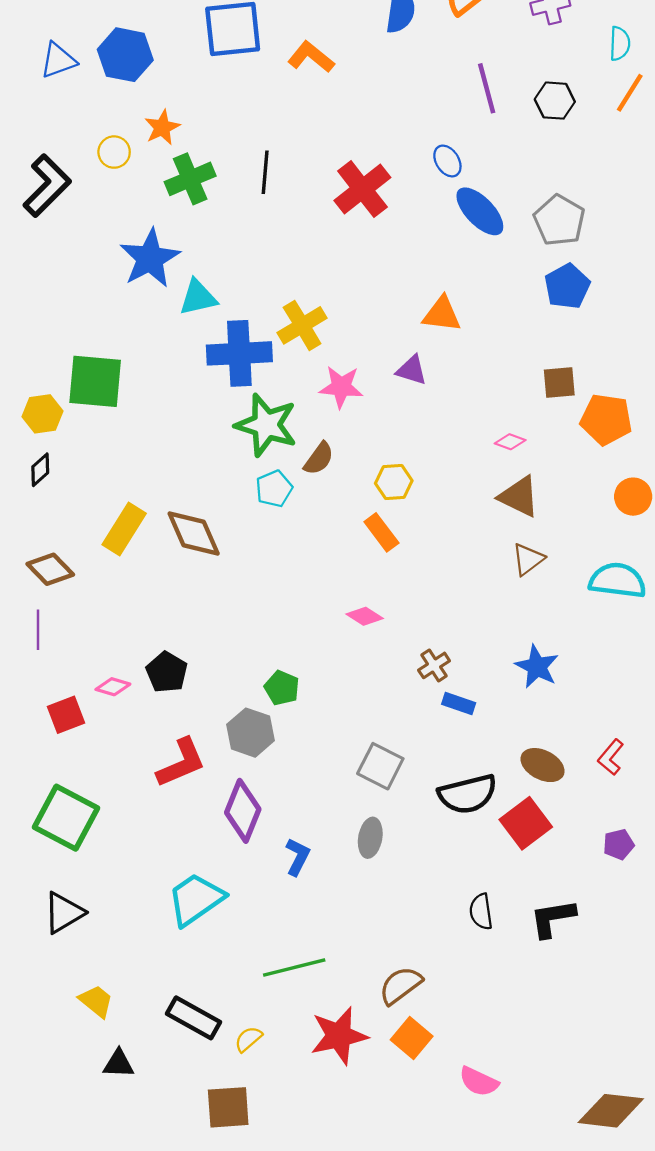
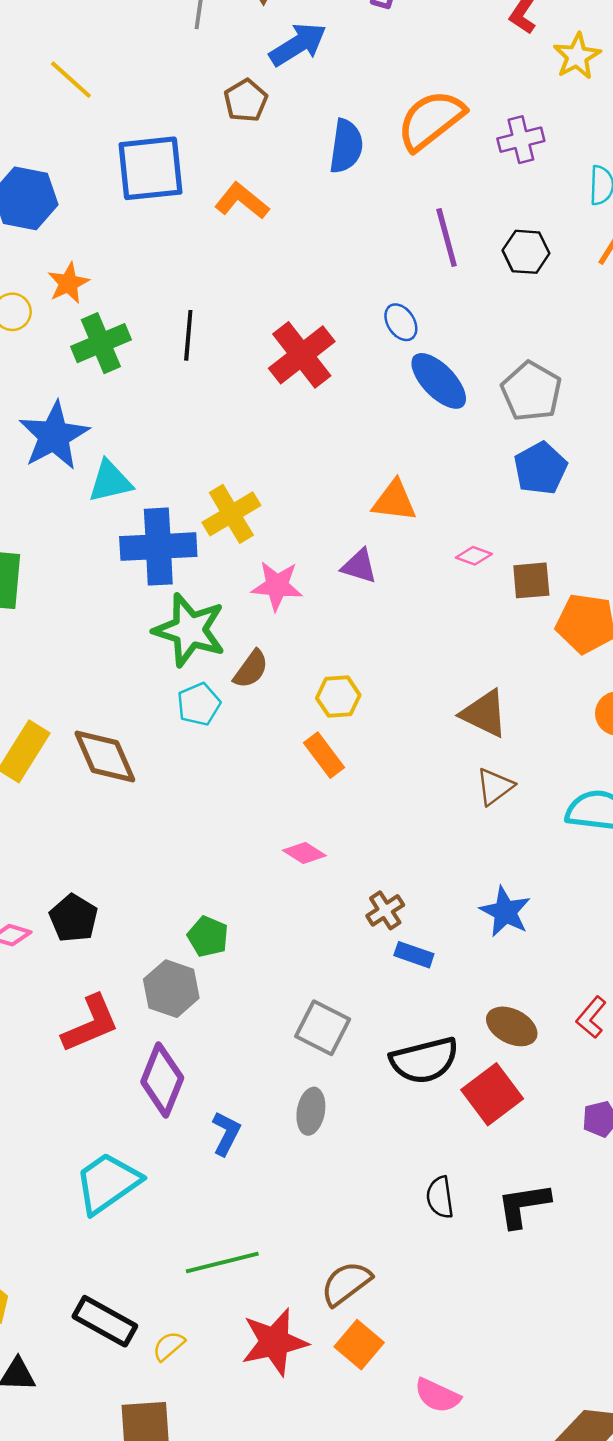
pink diamond: (510, 442) -> (474, 556), moved

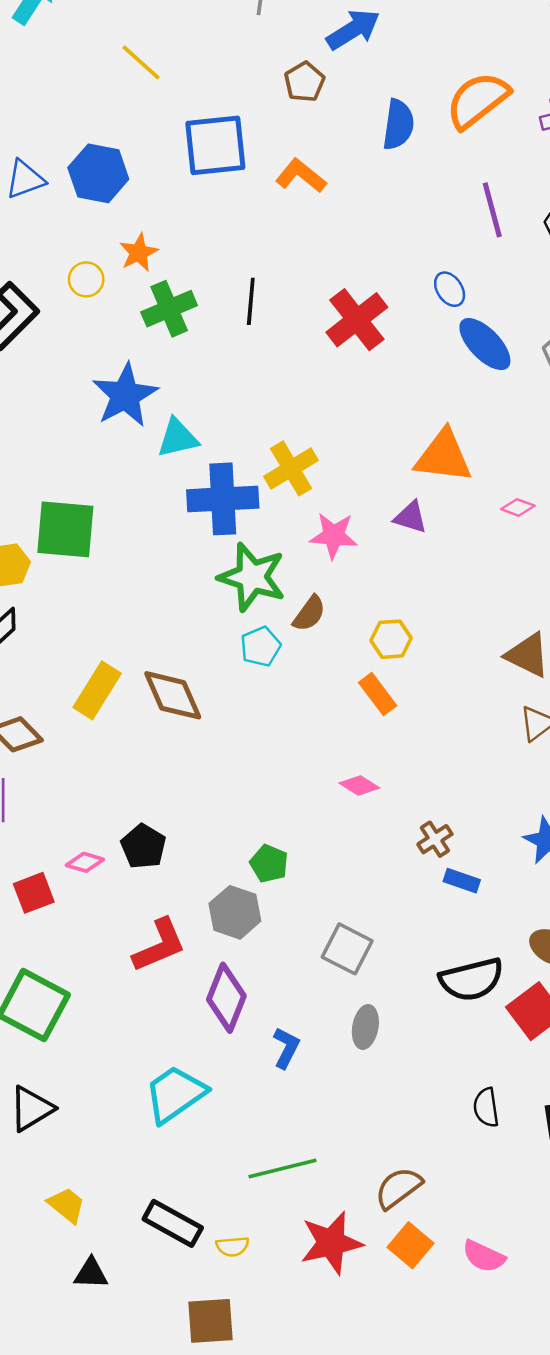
orange triangle: (394, 501) -> (443, 456), size x1.4
gray square: (323, 1028) -> (347, 949), moved
yellow semicircle: (169, 1346) -> (232, 1246), turned -144
pink semicircle: (437, 1396) -> (484, 1256), moved

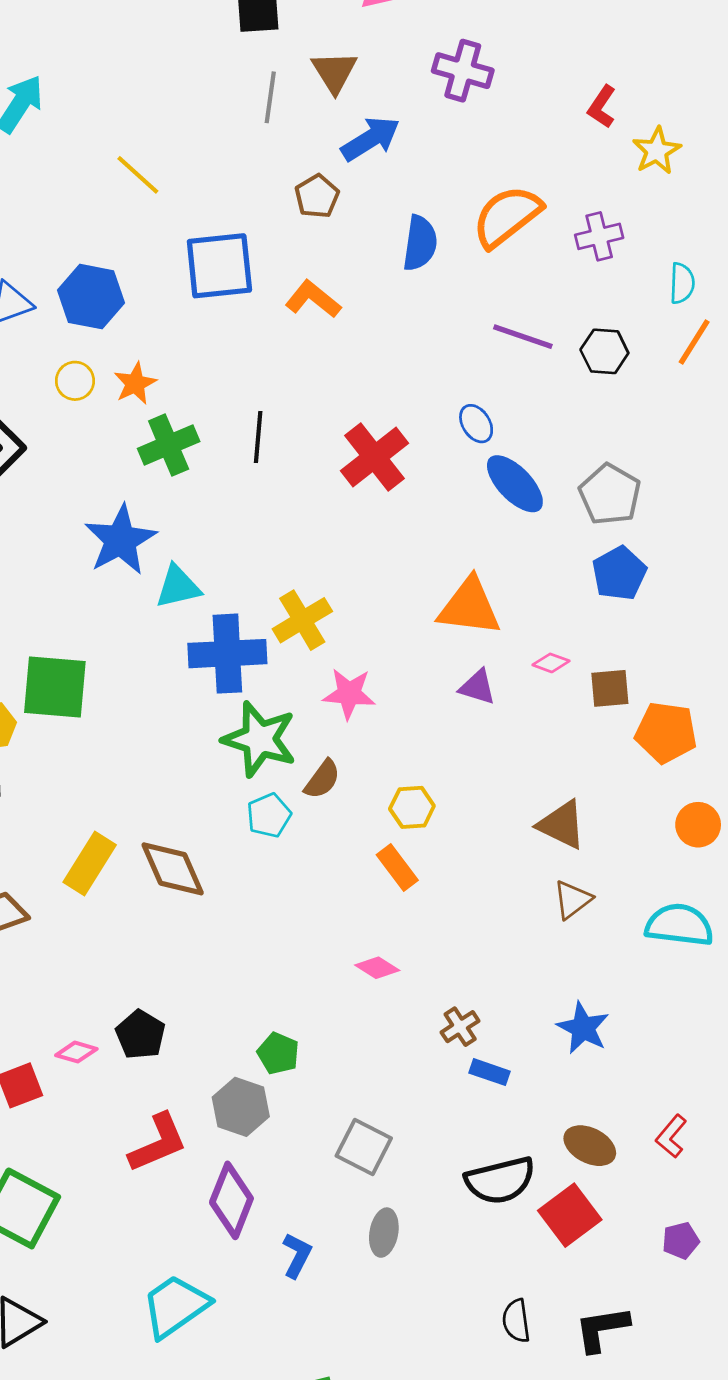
purple line: (492, 210) -> (523, 337), turned -56
yellow circle: (86, 279) -> (75, 381), moved
purple triangle: (411, 517) -> (477, 687), moved

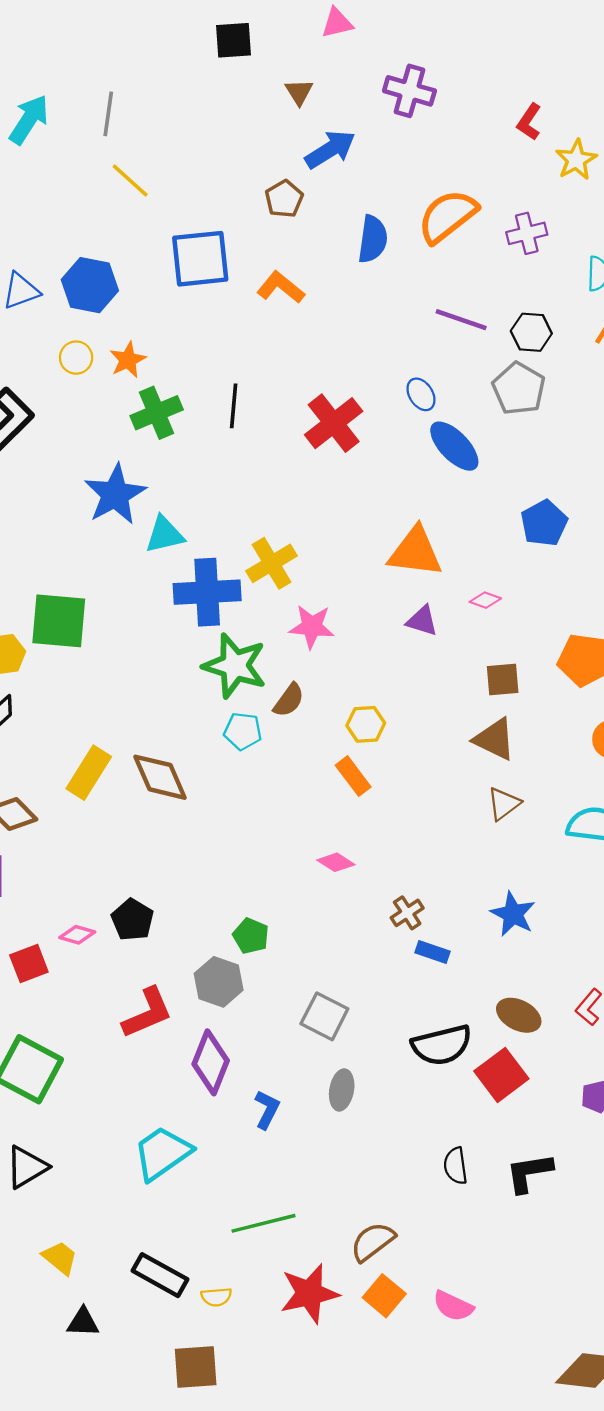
brown triangle: (334, 72) -> (299, 92), size x0.7
gray line: (270, 97) -> (108, 114), moved
gray pentagon: (610, 494) -> (519, 389), moved
brown square: (610, 688) -> (503, 679), moved
cyan pentagon: (269, 815) -> (243, 731), turned 30

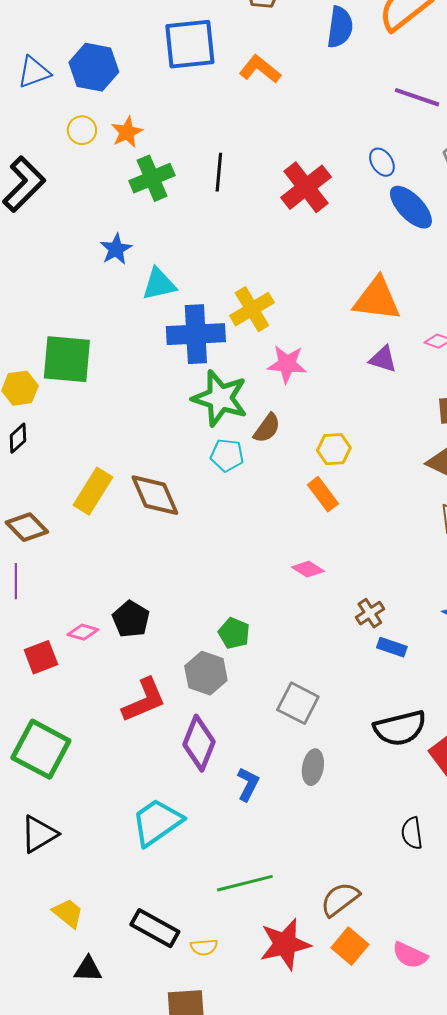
blue star: (115, 494) -> (116, 249), size x0.6

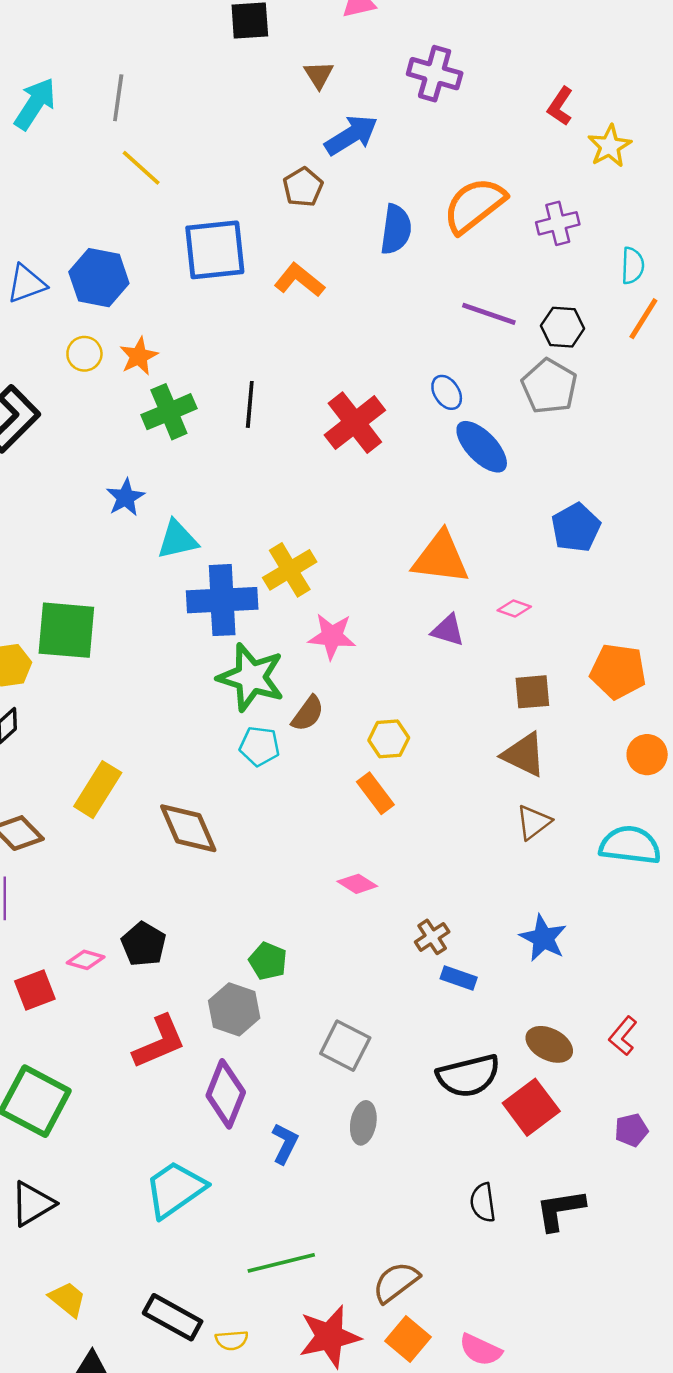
brown diamond: (155, 495) -> (188, 828), moved

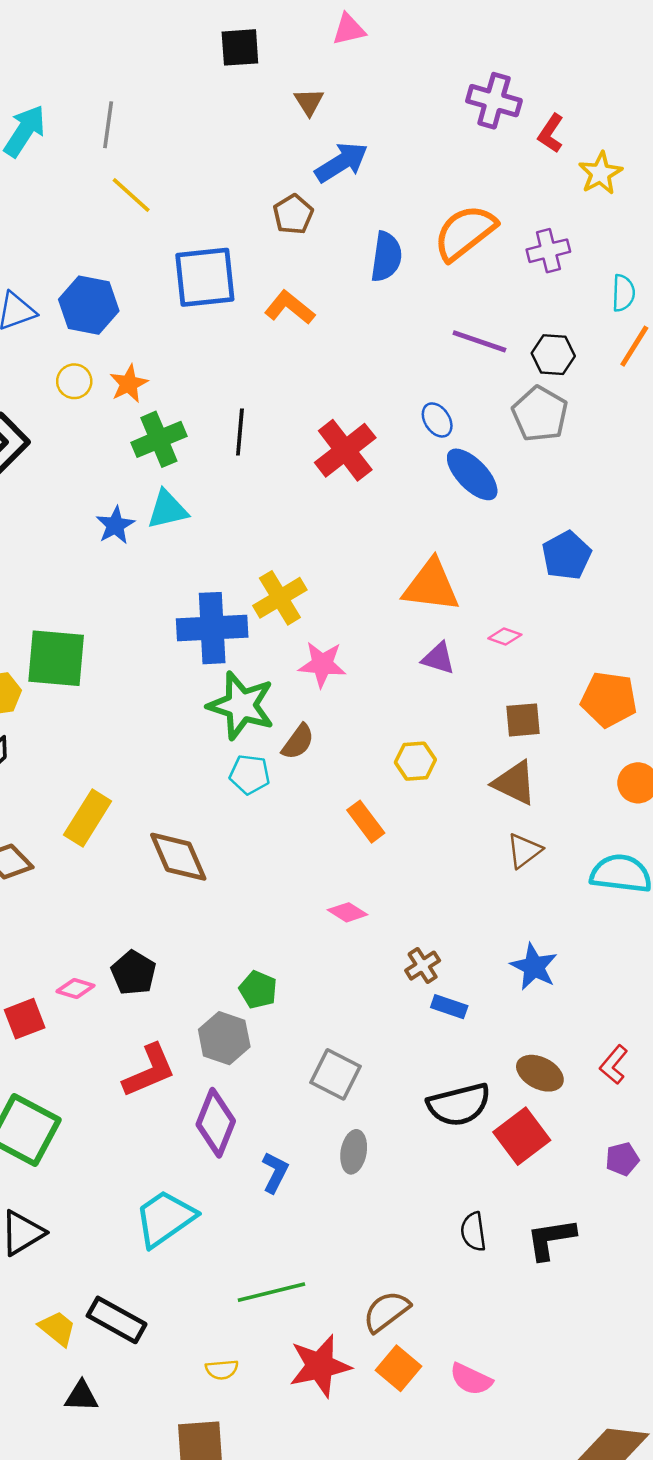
purple cross: (435, 74) -> (494, 101), moved
cyan triangle: (177, 540) -> (167, 510), moved
yellow hexagon: (389, 739) -> (415, 761), moved
black rectangle: (173, 1317) -> (117, 1320), moved

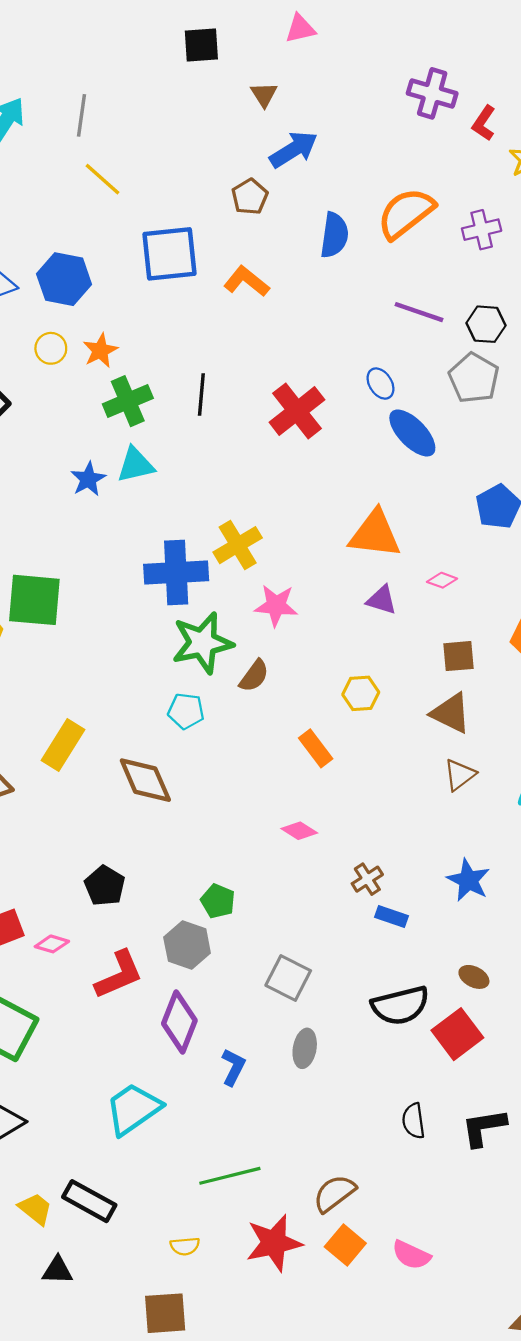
green star: (241, 705) -> (202, 643), turned -30
cyan pentagon: (250, 774) -> (186, 711), moved
pink diamond: (75, 989) -> (52, 944), moved
brown ellipse: (540, 1073) -> (474, 977), size x0.7

